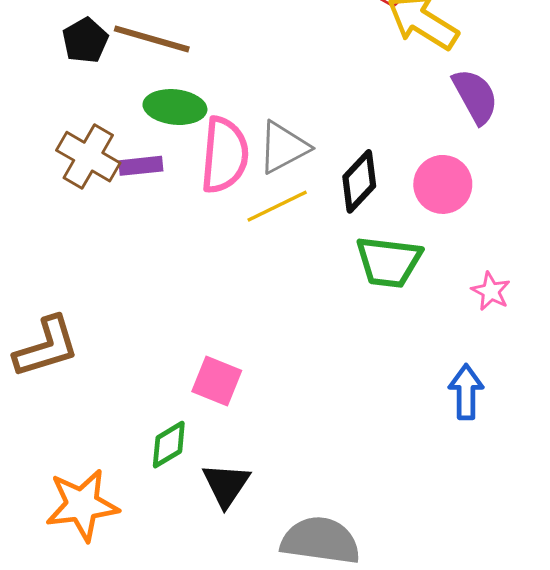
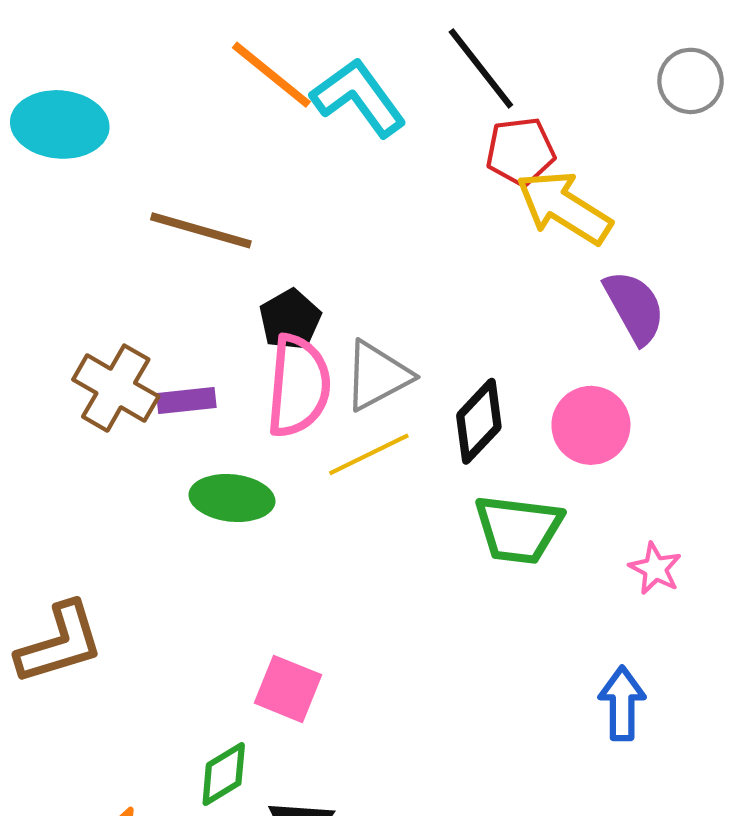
black pentagon: (85, 40) -> (290, 320), moved
green ellipse: (175, 107) -> (232, 498), moved

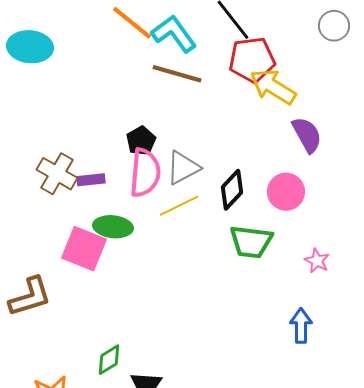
red pentagon: (520, 151) -> (252, 60), size x1.4
brown line: (201, 230) -> (177, 74), moved
pink square: (288, 689) -> (84, 249), moved, size x1.4

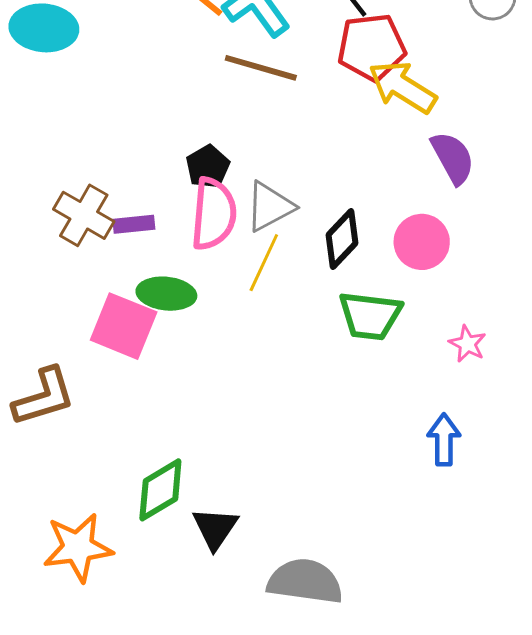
yellow line: (179, 206) -> (264, 263), turned -39
green diamond: (109, 360) -> (160, 490), size x1.4

